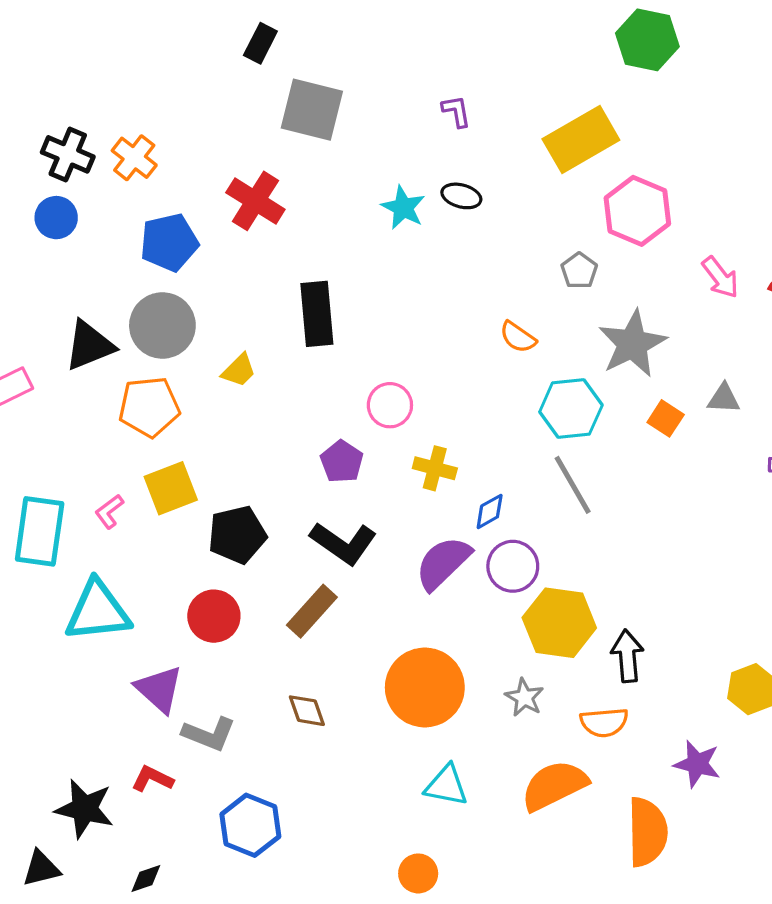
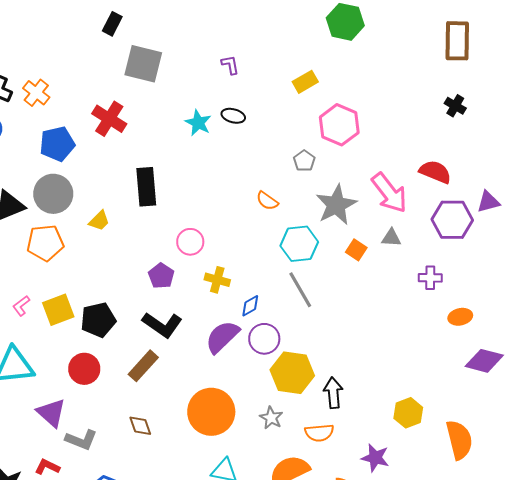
yellow rectangle: (581, 139) -> (305, 82), size x0.6
pink arrow: (720, 277) -> (389, 193), moved, size x1.6
yellow square: (171, 488) -> (58, 310), moved

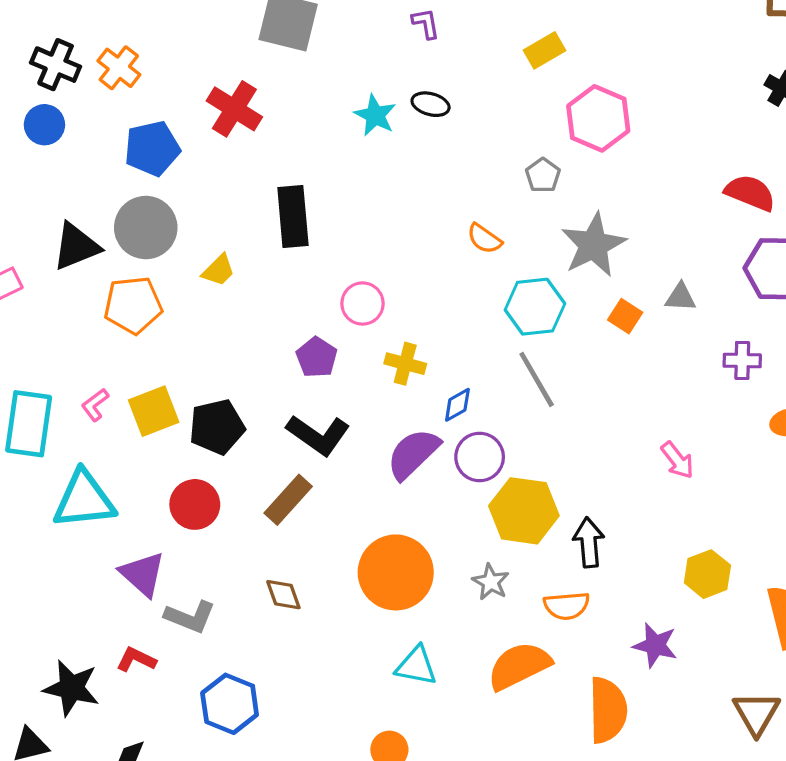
pink arrow: (389, 193) -> (677, 460), moved, size x0.6

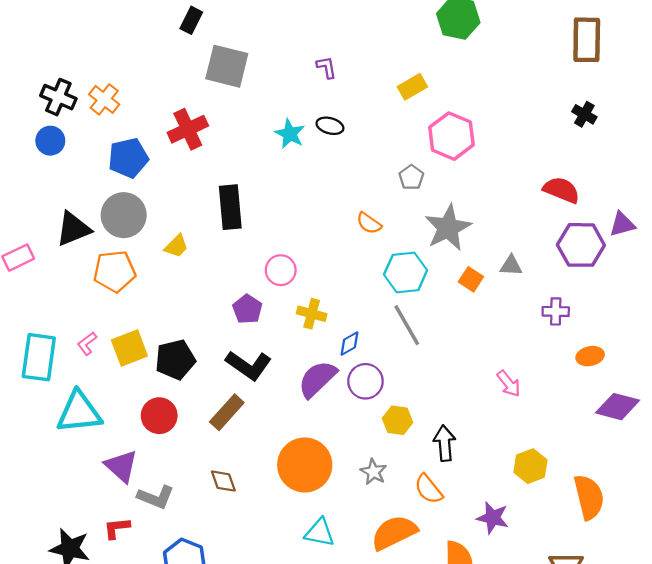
red cross: (234, 109) -> (188, 129), turned 33
yellow hexagon: (524, 511) -> (398, 420), size x0.6
orange semicircle: (567, 606) -> (428, 489), turned 56
red L-shape: (136, 660) -> (117, 528), turned -32

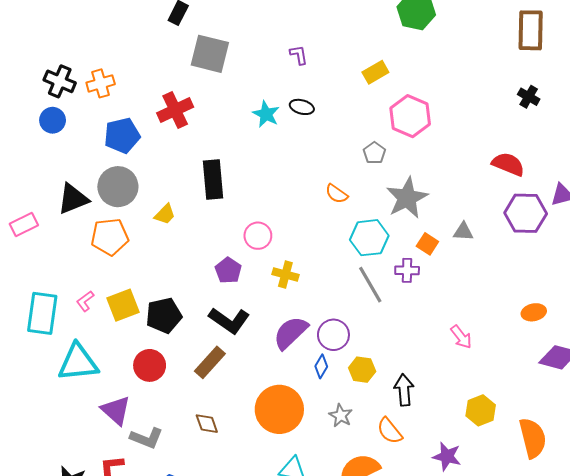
orange cross: (104, 99) -> (101, 83), turned 36
purple cross: (556, 311) -> (407, 270), moved
blue diamond: (349, 343) -> (321, 366), moved, turned -30

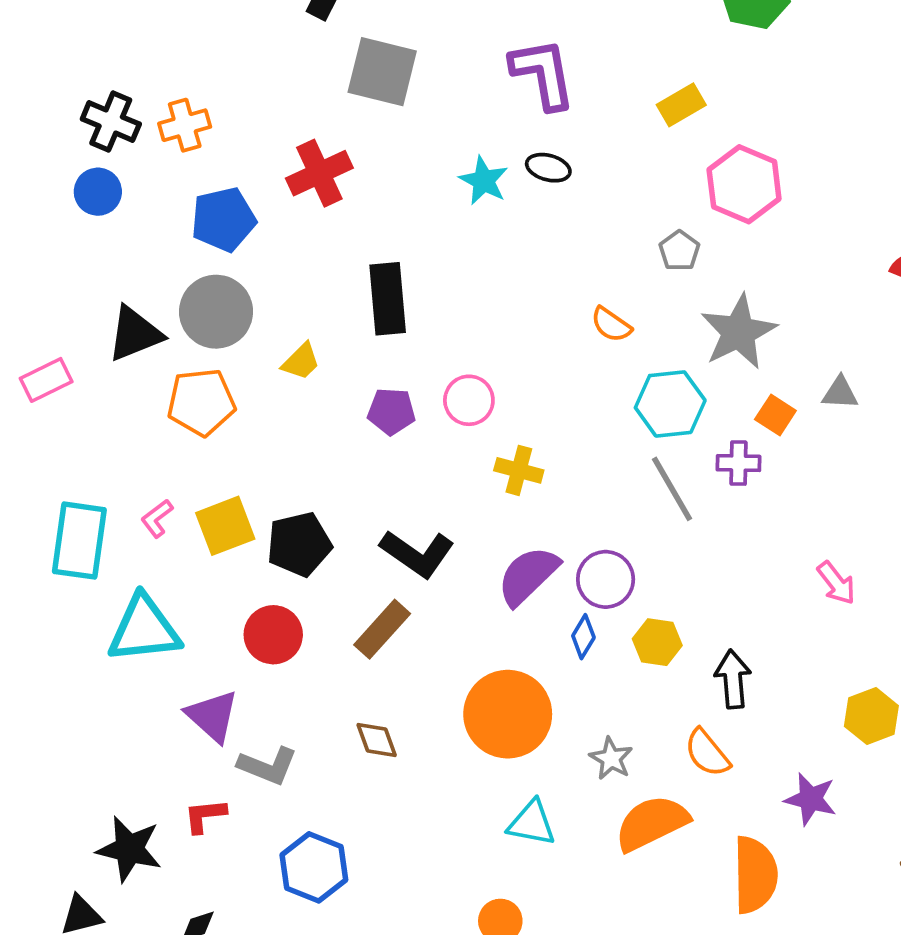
purple L-shape: (299, 55) -> (543, 74), size x2.0
purple pentagon: (228, 270) -> (391, 411), moved, turned -30
gray star: (341, 415) -> (611, 758), moved

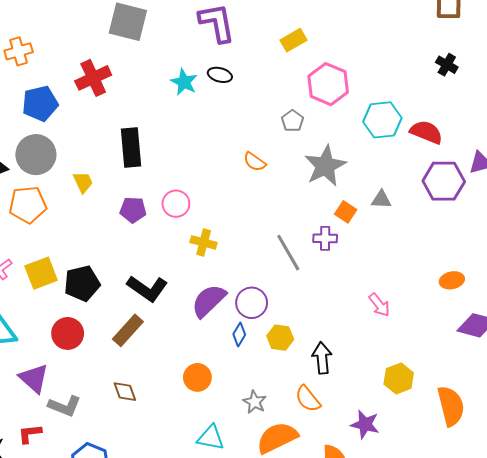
yellow trapezoid: (301, 362) -> (83, 182), turned -70
cyan hexagon: (670, 404) -> (382, 120), moved
orange circle: (508, 714) -> (197, 377), size x0.6

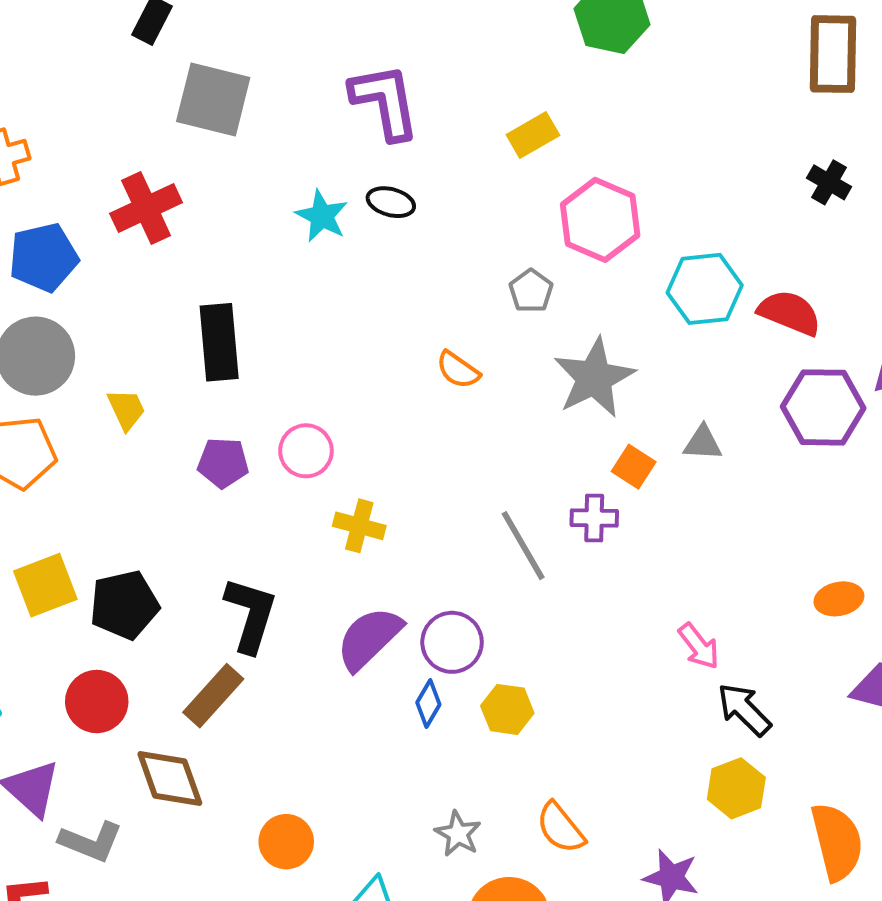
black L-shape: (147, 288) -> (251, 615), turned -108
black arrow: (322, 358) -> (744, 709), moved, turned -40
orange circle: (197, 377) -> (286, 842), moved
brown diamond: (125, 392) -> (170, 779), moved, size x1.5

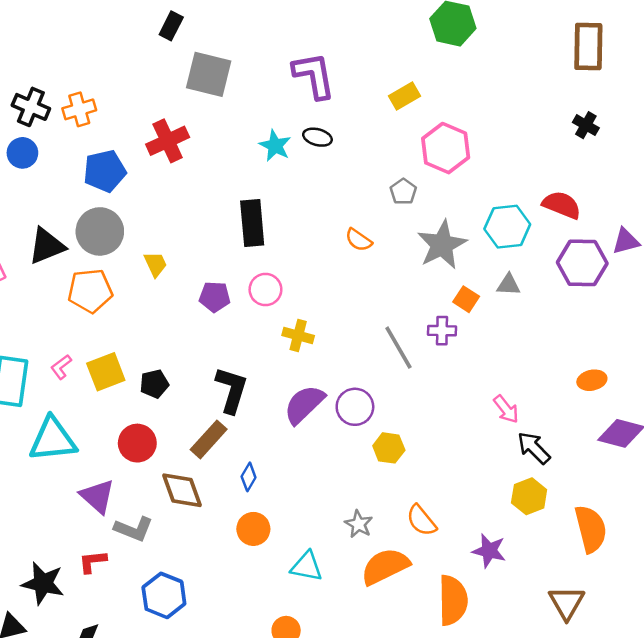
cyan hexagon: (705, 289) -> (507, 227), moved
black rectangle: (219, 342) -> (252, 223), moved
black pentagon: (124, 605) -> (154, 384), size x0.7
blue diamond: (428, 703) -> (249, 477), moved

